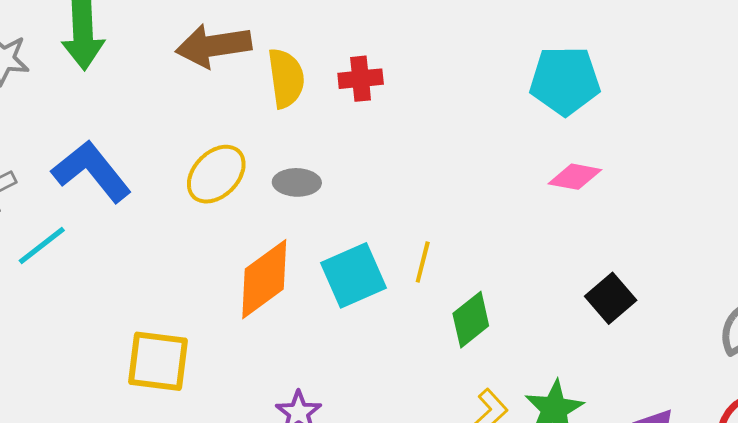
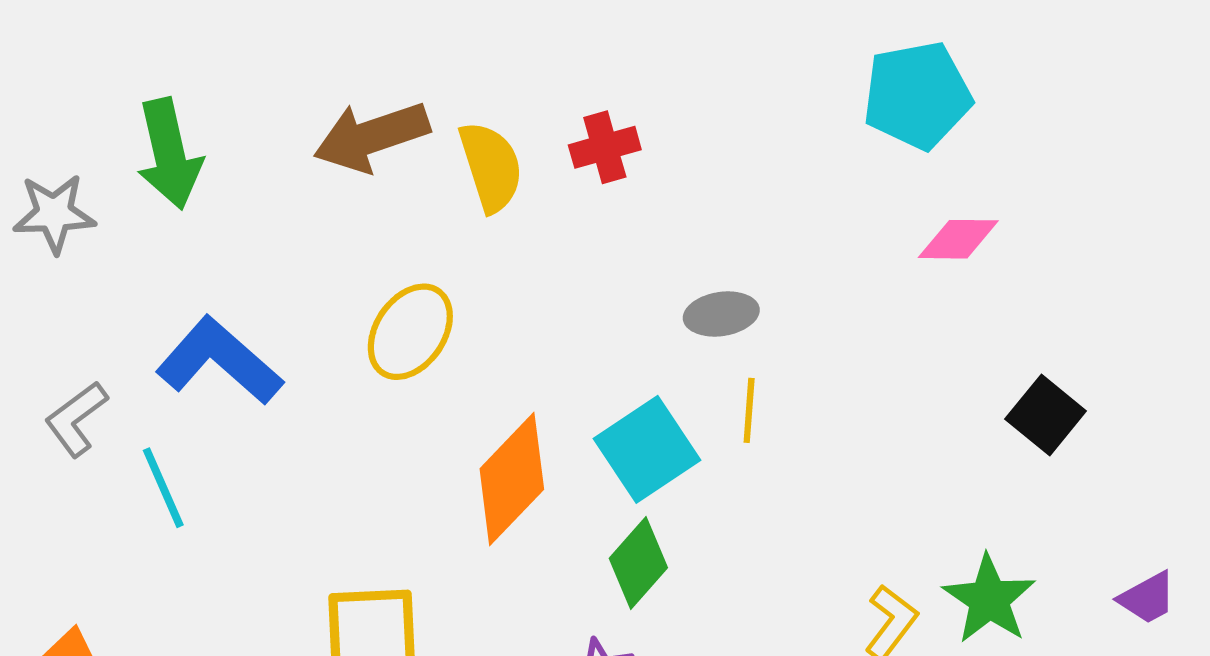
gray ellipse: (297, 182) -> (721, 314), moved
cyan line: (42, 246) -> (163, 488), turned -66
green diamond: (471, 320) -> (638, 563), moved

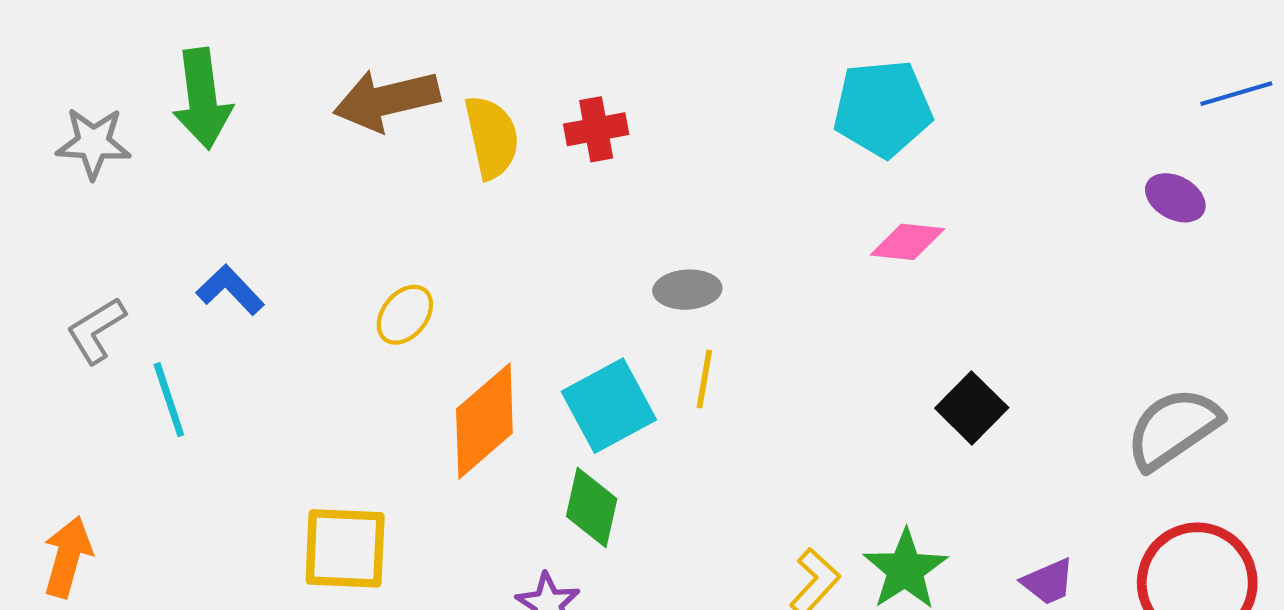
yellow ellipse: (410, 332) -> (405, 315), moved, size x0.7
blue L-shape: (219, 361) -> (230, 290), size x0.6
green diamond: (638, 563) -> (592, 507), turned -34

